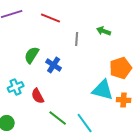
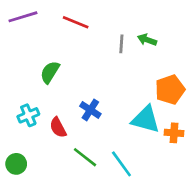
gray line: (77, 39) -> (121, 44), moved
blue cross: (54, 65) -> (90, 110), moved

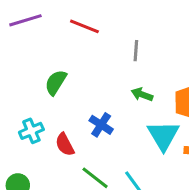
green arrow: (147, 40) -> (142, 95), moved
cyan triangle: (146, 119) -> (163, 135), turned 44

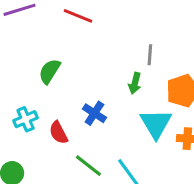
gray line: (136, 51) -> (150, 55), moved
green arrow: (142, 95) -> (135, 83), turned -96

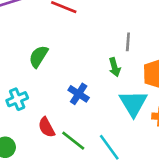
green arrow: (135, 83) -> (115, 67), turned -30
red semicircle: (58, 133) -> (47, 127), moved

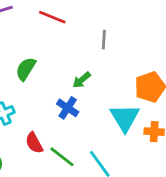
gray line: (128, 42) -> (104, 40), moved
green arrow: (115, 67) -> (82, 80), moved, turned 66

